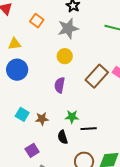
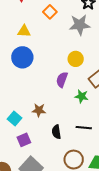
yellow circle: (65, 56) -> (76, 59), moved
cyan square: (22, 114) -> (14, 119), moved
green star: (72, 117) -> (82, 96), moved

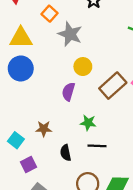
gray star: (80, 25) -> (70, 34), moved, turned 30
yellow triangle: (24, 31) -> (21, 38), size x1.5
green star: (82, 96) -> (88, 123), moved

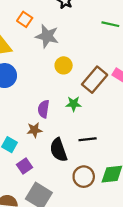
purple semicircle: (68, 92) -> (43, 109), moved
green star: (88, 123) -> (74, 104), moved
black semicircle: (66, 153) -> (58, 150), size x1.5

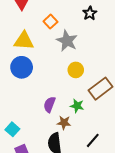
brown star: (34, 130) -> (64, 123), moved
black line: (88, 139) -> (93, 140), moved, turned -56

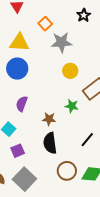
gray star: (67, 41) -> (61, 42), turned -30
purple semicircle: (49, 104) -> (22, 104), moved
brown star: (64, 123) -> (49, 119), moved

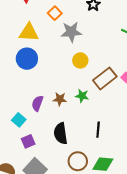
purple semicircle: (22, 104) -> (37, 103), moved
brown star: (49, 119) -> (60, 99), moved
black line: (87, 140) -> (98, 130), turned -35

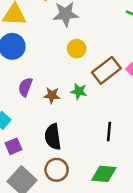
purple semicircle: (37, 103) -> (25, 87), moved
black line: (98, 130) -> (109, 131), moved
brown circle: (78, 161) -> (57, 170), moved

